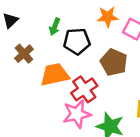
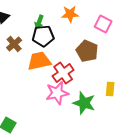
orange star: (108, 17) -> (70, 14), moved
black pentagon: (77, 41) -> (43, 36), moved

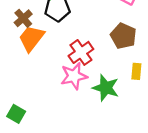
brown pentagon: (87, 51) -> (123, 36), moved
orange trapezoid: (39, 61) -> (31, 38), moved, turned -40

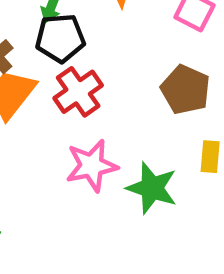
red cross: (81, 52) -> (78, 92), moved

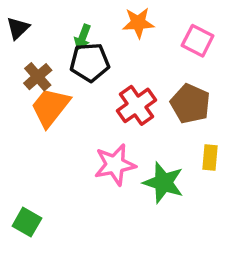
red cross: (78, 92) -> (136, 105), moved

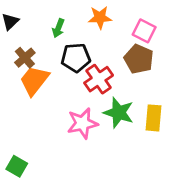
black pentagon: (90, 62) -> (76, 58), moved
brown pentagon: (190, 104) -> (139, 59), moved
yellow rectangle: (210, 157) -> (153, 118), size x1.4
green star: (163, 183) -> (119, 113), moved

